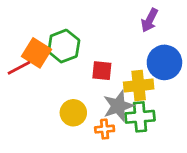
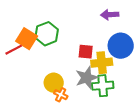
purple arrow: (150, 20) -> (110, 15), turned 60
red square: (102, 71) -> (86, 52), moved
orange cross: (105, 129) -> (61, 95), moved, turned 32

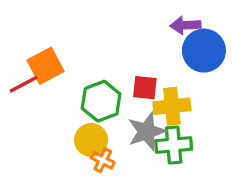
green hexagon: (47, 34) -> (101, 101), moved
orange square: (27, 39) -> (45, 66), turned 30
blue circle: (121, 46) -> (204, 51), moved

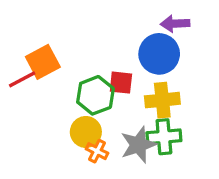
blue circle: (204, 51) -> (159, 54), moved
red square: (145, 88) -> (121, 83), moved
gray star: (147, 131) -> (138, 145), moved

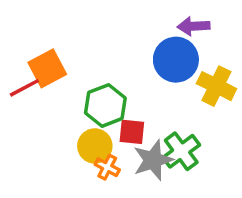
red square: (121, 83) -> (132, 132), moved
yellow cross: (162, 100) -> (216, 86), moved, turned 32
green cross: (164, 137) -> (181, 151), turned -32

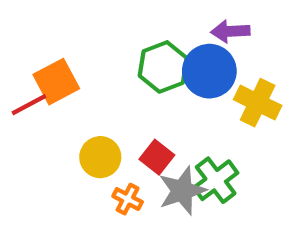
green hexagon: (105, 105) -> (163, 67), moved
red square: (132, 132) -> (157, 157), turned 32
yellow circle: (95, 146) -> (100, 157), moved

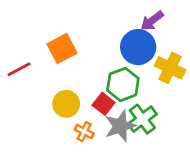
purple arrow: (230, 31) -> (152, 21), turned -35
green hexagon: (163, 67) -> (123, 84), moved
orange square: (56, 82) -> (62, 48), moved

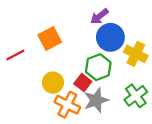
purple arrow: (152, 21) -> (99, 16), moved
green cross: (142, 119) -> (136, 96), moved
orange cross: (84, 132) -> (67, 105), size x1.6

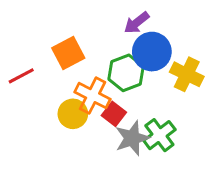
green hexagon: (98, 67) -> (126, 73), moved
green cross: (136, 96) -> (159, 135), moved
orange cross: (67, 105) -> (93, 96), moved

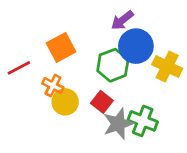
orange cross: (93, 96) -> (53, 86), moved, size x0.7
green cross: (159, 135) -> (143, 121), turned -32

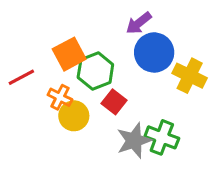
green hexagon: (113, 65) -> (95, 71), moved
red square: (102, 102) -> (114, 102), moved

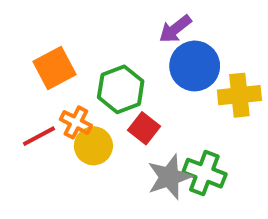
orange square: (69, 54) -> (54, 68), moved
yellow cross: (190, 76) -> (239, 95), turned -32
red line: (21, 77) -> (39, 136), moved

